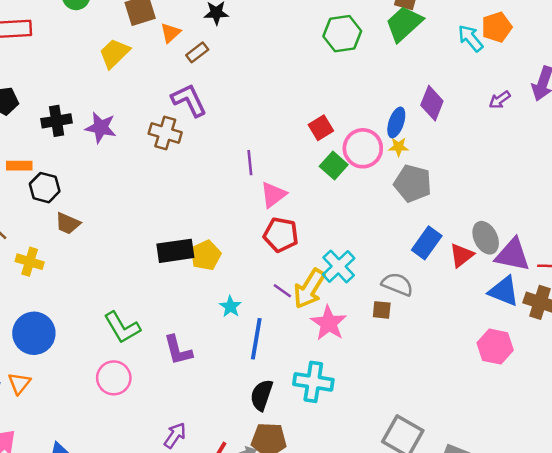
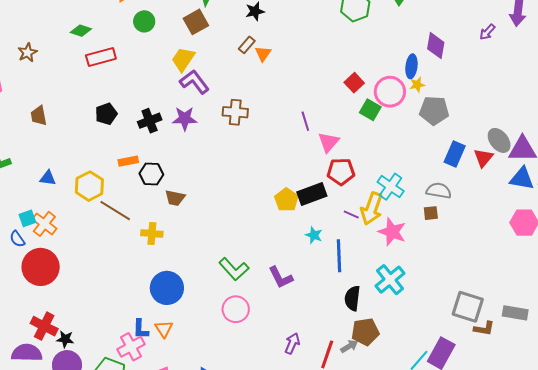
orange triangle: (170, 33) -> (263, 54), moved
purple L-shape: (189, 100) -> (194, 82), moved
black rectangle: (175, 251) -> (312, 194), moved
cyan cross: (313, 382) -> (390, 280), turned -36

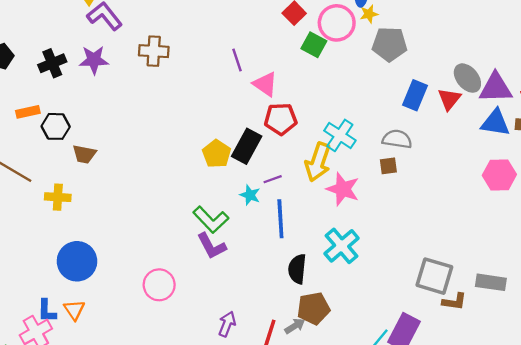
pink triangle: (329, 142) -> (265, 84), turned -35
black rectangle: (312, 194) -> (247, 146), turned -40
purple line: (351, 215) -> (273, 179), moved, turned -42
green L-shape: (234, 269) -> (211, 220), moved

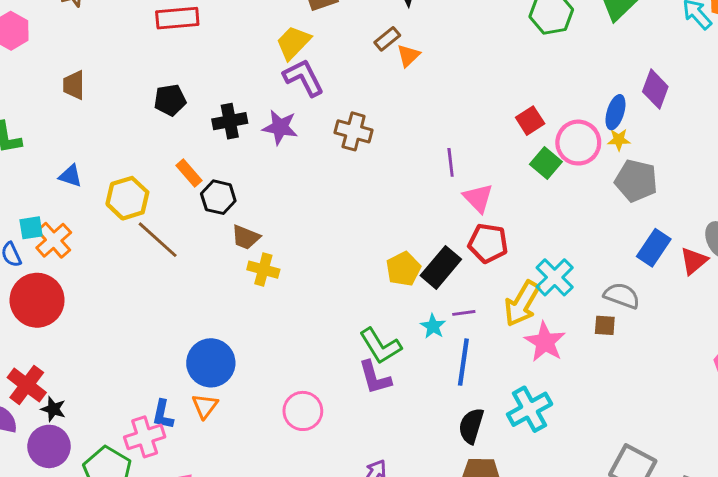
orange rectangle: (28, 112) -> (189, 173), turned 50
yellow cross: (58, 197) -> (263, 270), moved
orange triangle: (74, 310) -> (205, 406), moved

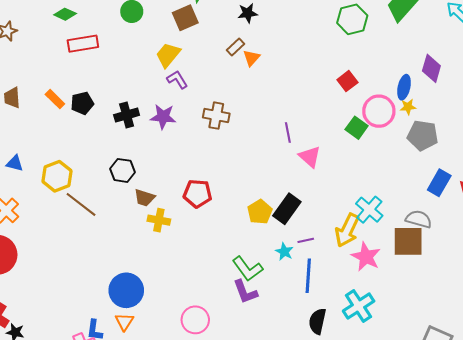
purple L-shape: (304, 78) -> (177, 80), size x0.7
red square: (530, 121) -> (347, 81), moved
orange rectangle: (189, 173) -> (55, 99), moved
red pentagon: (488, 243) -> (198, 194), moved
brown square: (605, 325) -> (408, 241), size x2.0

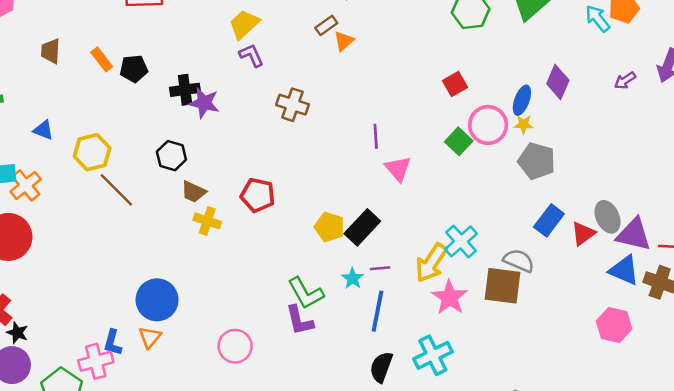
purple star: (163, 117) -> (204, 103), moved
yellow pentagon: (260, 212) -> (329, 227), turned -30

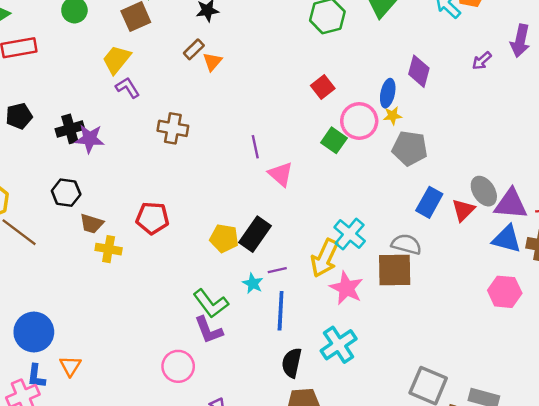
blue circle: (157, 300) -> (34, 332), moved
pink circle: (235, 346) -> (178, 366), moved

